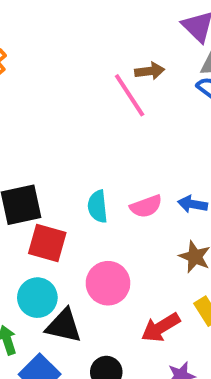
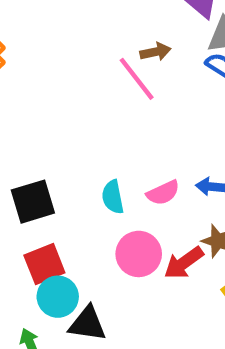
red square: (47, 243) -> (44, 264), moved, turned -33
pink circle: (108, 283) -> (139, 254), moved
red arrow: (161, 327) -> (184, 263), moved

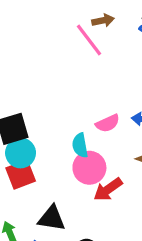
cyan semicircle: (113, 197) -> (80, 145), moved
red arrow: (184, 263) -> (108, 189), moved
cyan circle: (58, 297) -> (21, 153), moved

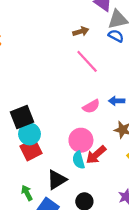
pink line: (89, 40) -> (87, 61), moved
cyan semicircle: (80, 145) -> (79, 160), moved
black triangle: (52, 218) -> (57, 180), turned -35

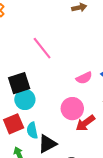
pink line: (87, 61) -> (42, 48), moved
red square: (31, 150) -> (14, 124), moved
cyan semicircle: (79, 160) -> (32, 130), moved

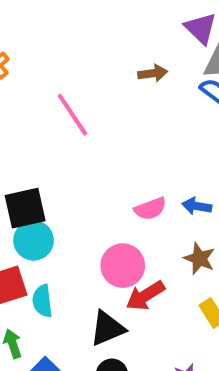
pink line: (42, 48) -> (72, 115), moved
black triangle: (47, 144) -> (107, 328), moved

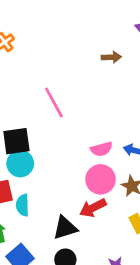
pink line: (72, 115) -> (54, 103), moved
pink circle: (123, 266) -> (101, 179), moved

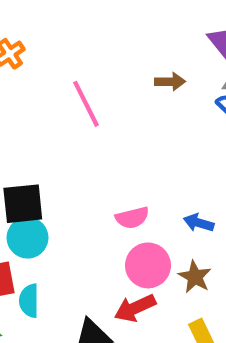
pink line: (54, 103) -> (86, 104), moved
pink semicircle: (101, 149) -> (132, 218), moved

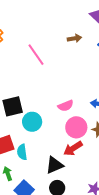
cyan circle: (28, 238) -> (32, 122), moved

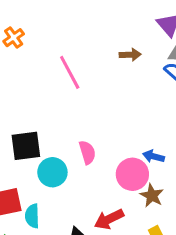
pink semicircle: (66, 106) -> (87, 152), moved, turned -91
pink circle: (76, 127) -> (132, 174), moved

